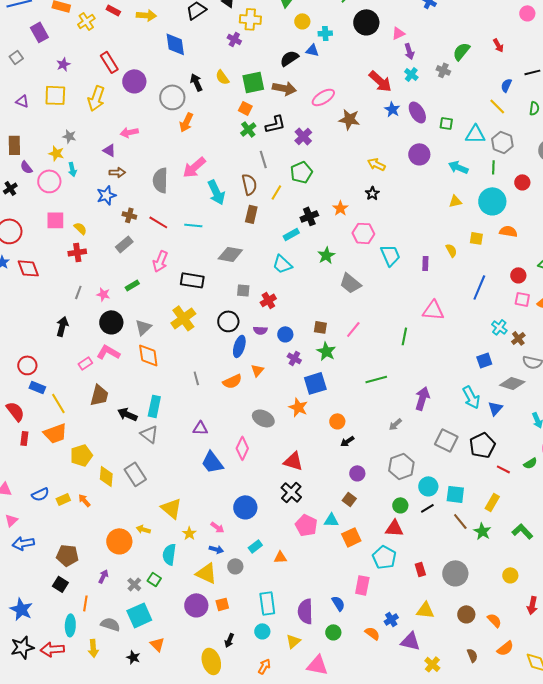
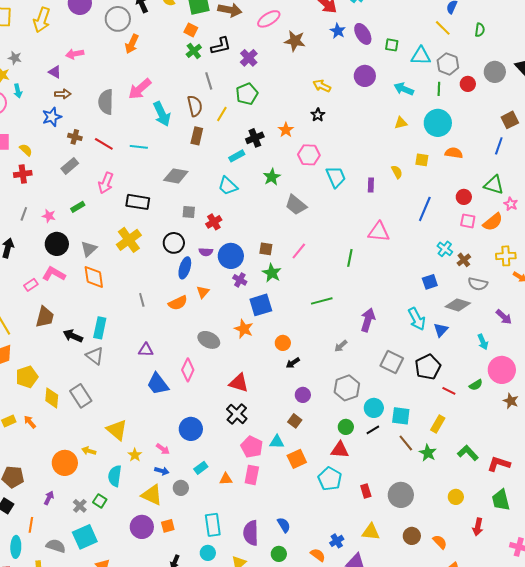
red circle: (522, 182) -> (468, 84), moved
blue circle: (285, 334) -> (231, 256), size x1.6
pink rectangle: (362, 585) -> (252, 475), moved

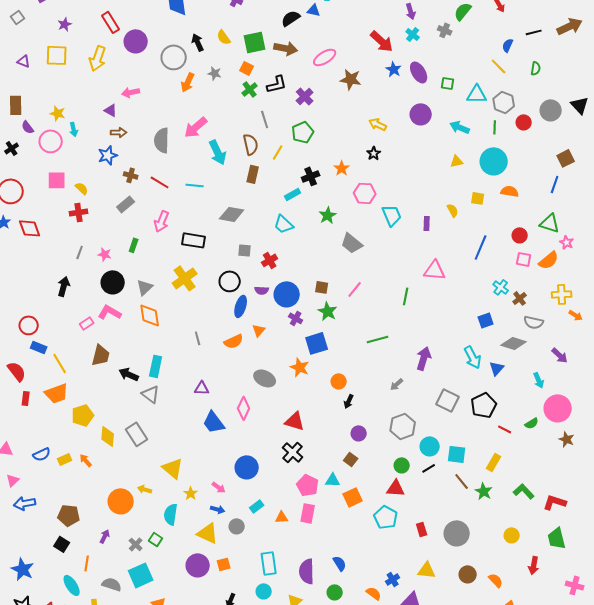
gray star: (15, 58) -> (215, 73), moved
green rectangle: (78, 207) -> (134, 245), turned -40
black arrow: (293, 363) -> (349, 401), turned -32
cyan ellipse: (16, 547) -> (72, 585), turned -35

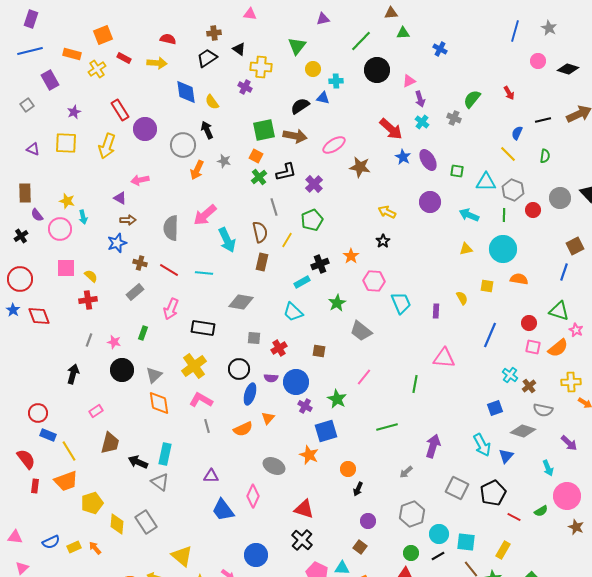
yellow semicircle: (224, 37) -> (212, 102), moved
brown square: (322, 287) -> (319, 351), moved
pink L-shape: (110, 312) -> (201, 400), moved

